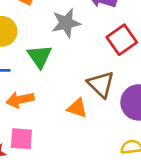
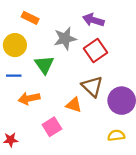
red square: (122, 40) -> (96, 51), moved
pink square: (21, 139) -> (52, 127), moved, turned -36

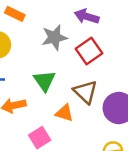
green triangle: (44, 65) -> (45, 81), moved

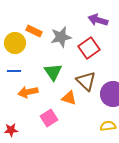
orange rectangle: (15, 14) -> (34, 31), moved
purple arrow: (87, 16) -> (98, 20), moved

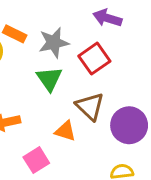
green triangle: (53, 72) -> (49, 79), moved

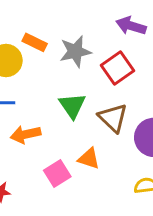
green triangle: (49, 79) -> (72, 106), moved
orange triangle: (65, 131) -> (89, 158), moved

